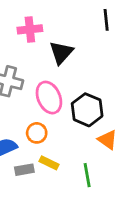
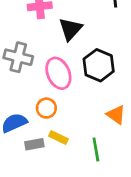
black hexagon: (87, 110) -> (99, 65), moved

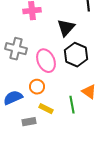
black triangle: (70, 29) -> (66, 28), moved
gray rectangle: (34, 144) -> (29, 122), moved
green line: (96, 150) -> (72, 105), moved

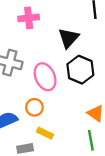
green line: (72, 105) -> (91, 140), moved

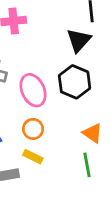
black triangle: (69, 38) -> (79, 40), moved
orange circle: (34, 107) -> (33, 129), moved

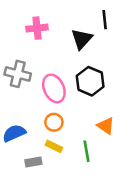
black triangle: (79, 40) -> (82, 39), moved
green line: (87, 165) -> (86, 151), moved

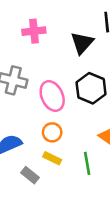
gray rectangle: (33, 162) -> (30, 175), turned 49

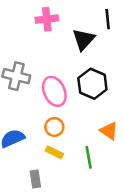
pink cross: (34, 31) -> (47, 19), moved
gray rectangle: (30, 175) -> (35, 179), moved, turned 42

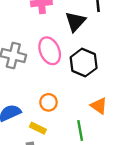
pink ellipse: (54, 91) -> (50, 51), moved
yellow rectangle: (54, 152) -> (38, 128), moved

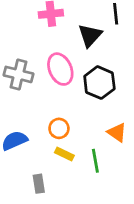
yellow rectangle: (38, 128) -> (64, 154), moved

